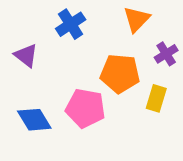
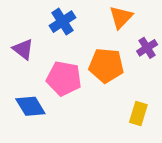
yellow rectangle: (156, 98) -> (138, 114), moved
pink pentagon: (85, 108) -> (64, 79), moved

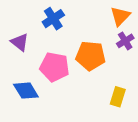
orange triangle: (121, 17) -> (120, 16), moved

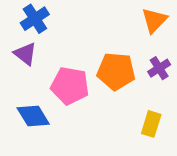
blue cross: (53, 19) -> (35, 19), moved
purple cross: (125, 41) -> (159, 68), moved

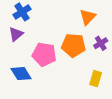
orange triangle: (154, 20) -> (88, 17), moved
purple triangle: (25, 54) -> (16, 34), turned 42

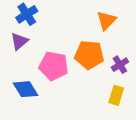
purple cross: (101, 43) -> (120, 65), moved

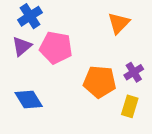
orange pentagon: (89, 55) -> (100, 82), moved
pink pentagon: (54, 66) -> (56, 48), moved

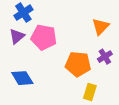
orange triangle: (119, 23) -> (101, 27), moved
yellow rectangle: (130, 106) -> (90, 92), moved

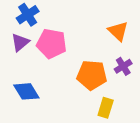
orange triangle: (101, 27) -> (118, 31), turned -30

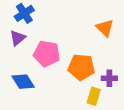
pink pentagon: (52, 44) -> (47, 54), moved
purple cross: (123, 66) -> (109, 78), moved, turned 32

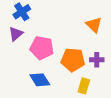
purple cross: (109, 78) -> (97, 60), moved
blue diamond: (23, 82) -> (40, 80), moved

